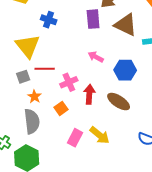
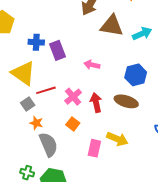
purple rectangle: (93, 19) -> (58, 50), moved
blue hexagon: (125, 70) -> (136, 75), moved
orange star: (34, 96) -> (36, 123), moved

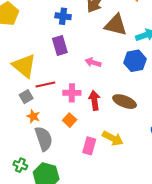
blue cross: (36, 42) -> (63, 16), moved
blue hexagon: (136, 75) -> (135, 61), moved
pink cross: (73, 97) -> (72, 93), turned 36

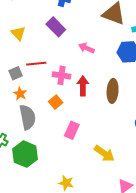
purple rectangle: (60, 45) -> (56, 27), turned -36
yellow triangle: (24, 66) -> (18, 33), moved, size x0.6
brown ellipse: (125, 102) -> (113, 91), turned 65
yellow arrow: (113, 138) -> (104, 153), moved

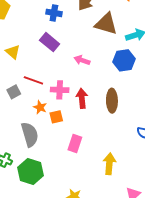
red line: (36, 64) -> (33, 80), turned 30
orange star: (20, 94) -> (40, 107), moved
orange square: (56, 102) -> (56, 117), turned 32
yellow arrow: (104, 153) -> (109, 164), turned -115

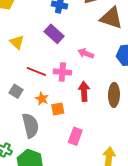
pink cross: (60, 90) -> (62, 72), moved
gray square: (14, 92) -> (16, 91), moved, turned -32

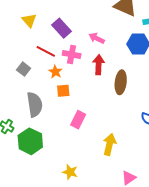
purple rectangle: (54, 34) -> (62, 28), moved
red arrow: (84, 91) -> (99, 65), moved
orange star: (42, 99) -> (55, 72), moved

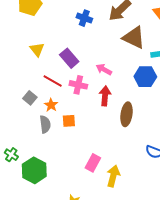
orange star: (55, 72) -> (51, 105), moved
gray semicircle: (35, 105) -> (45, 124), moved, size x0.7
pink rectangle: (78, 120) -> (93, 163), moved

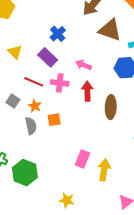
blue cross: (84, 18) -> (58, 34), moved, turned 35

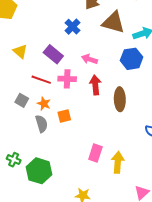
blue cross: (58, 34) -> (72, 27), moved

